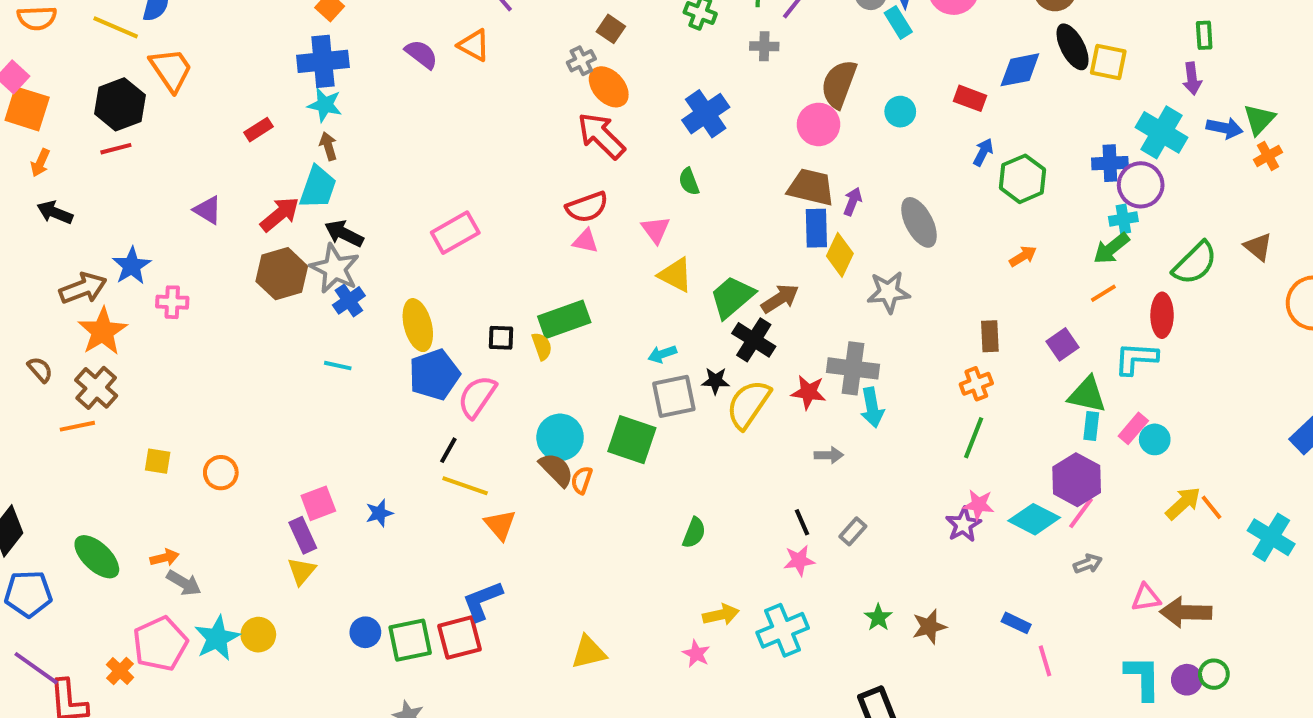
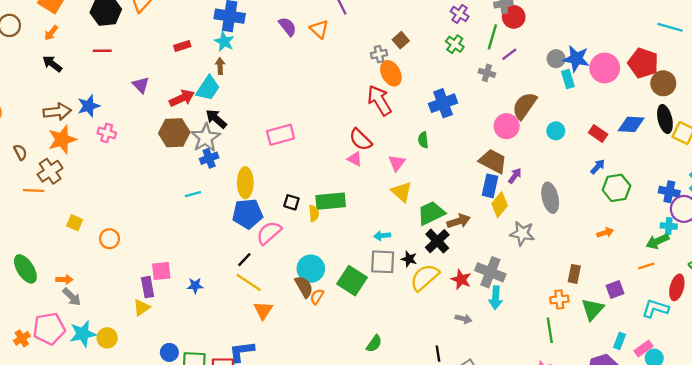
red line: (116, 149) -> (102, 51), moved
red semicircle: (587, 207) -> (361, 140), turned 50
cyan line: (338, 366) -> (193, 194), turned -42
green triangle: (1087, 395) -> (593, 309), moved, turned 45
green line: (974, 438) -> (550, 330), turned -45

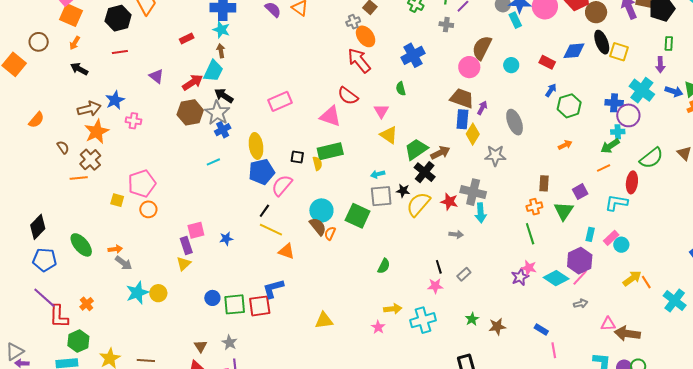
pink triangle: (355, 159) -> (330, 116), moved, size x1.6
orange triangle: (263, 310) -> (286, 251), turned -36
pink pentagon: (49, 329) -> (142, 184), moved

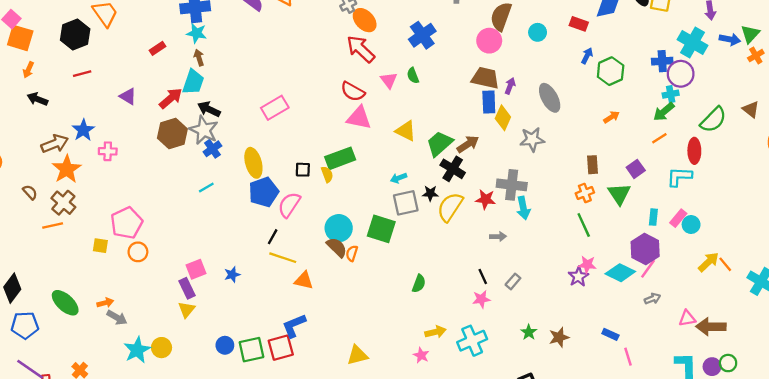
pink triangle: (381, 111) -> (389, 80), moved
pink triangle: (330, 116) -> (359, 118), moved

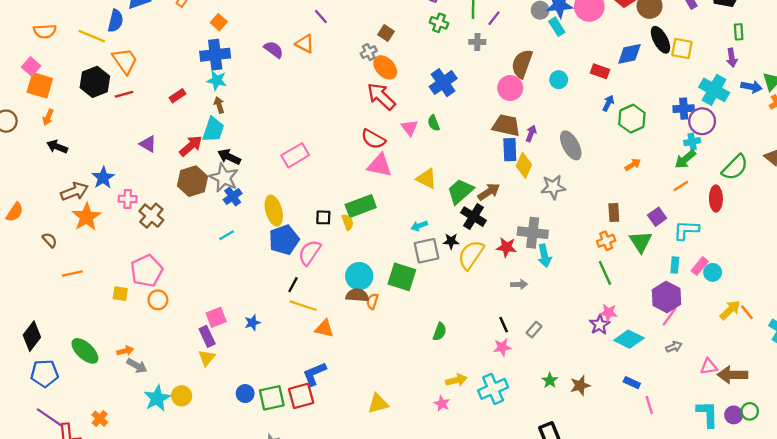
red line: (82, 74) -> (124, 94), moved
cyan L-shape: (679, 177) -> (686, 230), moved
brown cross: (63, 203) -> (151, 216), moved
brown semicircle: (337, 247) -> (357, 295), turned -40
cyan diamond: (620, 273) -> (629, 339), moved

